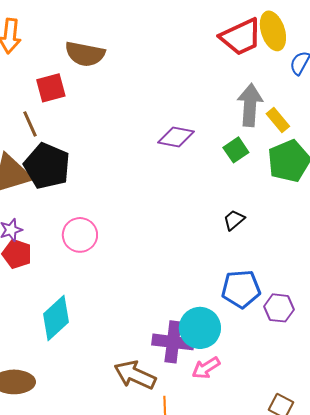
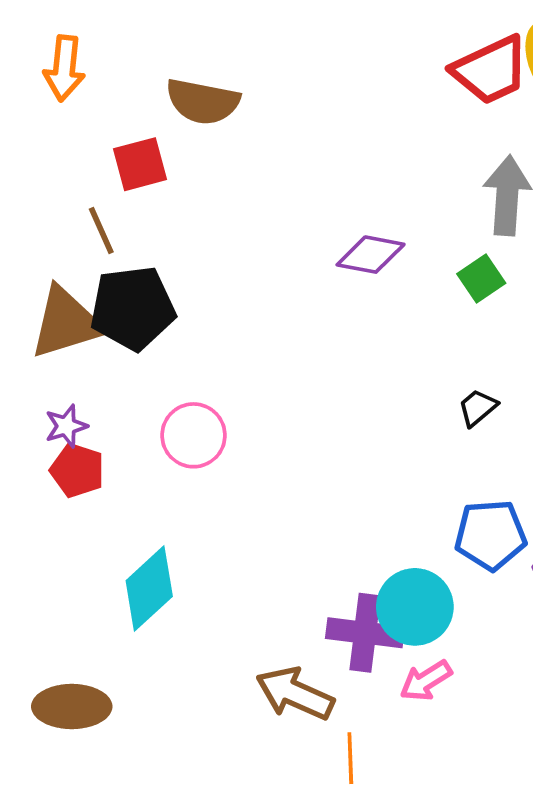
black pentagon: (47, 166) -> (133, 308), turned -30

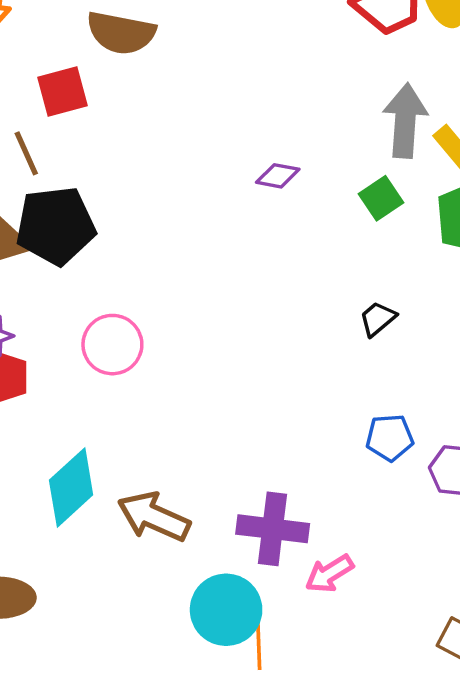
purple diamond: (371, 255) -> (278, 176), size x0.7
blue pentagon: (490, 535) -> (390, 438), size x0.7
cyan circle: (415, 607) -> (226, 610), moved
brown arrow: (295, 694) -> (154, 517), moved

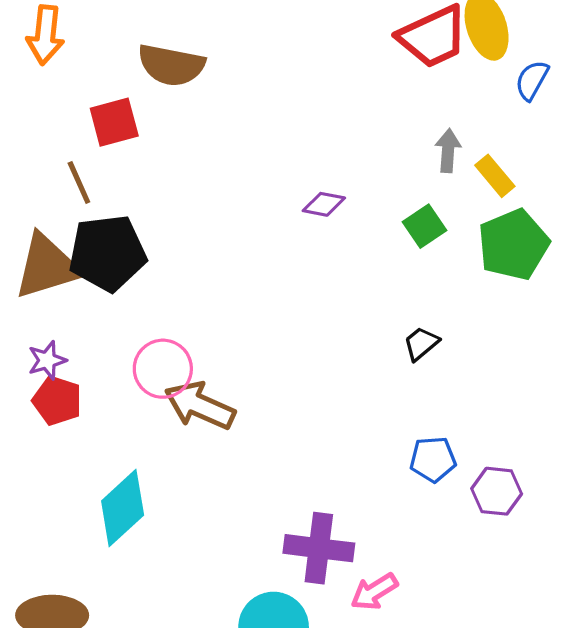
gray arrow: (405, 121) -> (448, 151), size x0.6
brown arrow: (154, 517) -> (200, 406), moved

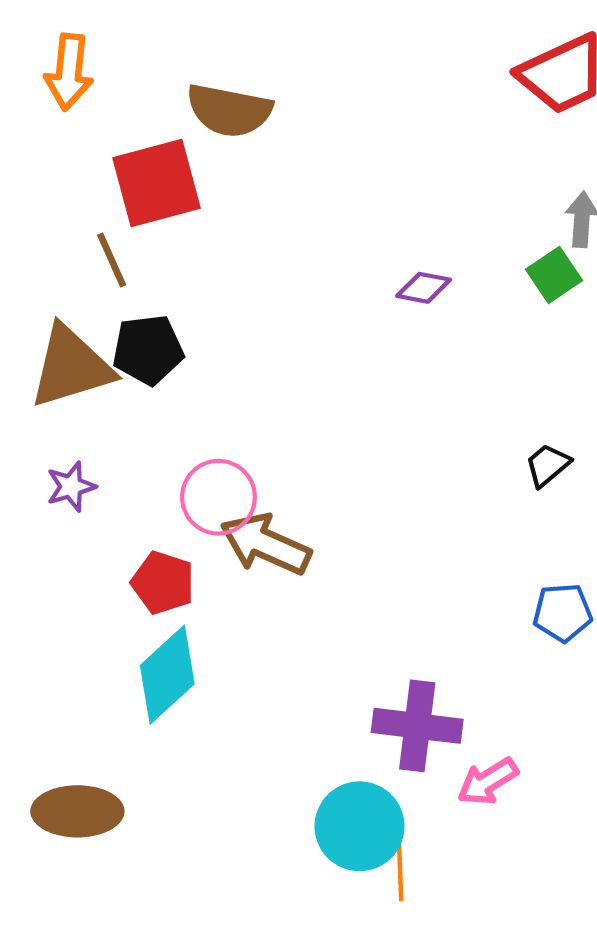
red square: (114, 122) -> (156, 183), size x1.4
green square: (425, 226) -> (554, 275), moved
black pentagon: (107, 253) -> (148, 350), size x0.7
red pentagon: (57, 401) -> (163, 583), moved

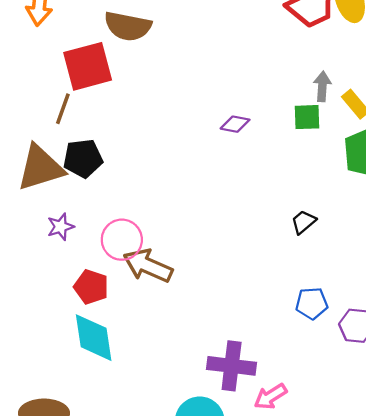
brown line: (112, 260) -> (63, 109), turned 44
green square: (554, 275) -> (307, 117), turned 32
purple star: (71, 487) -> (61, 227), moved
cyan diamond: (167, 675) -> (94, 338), turned -56

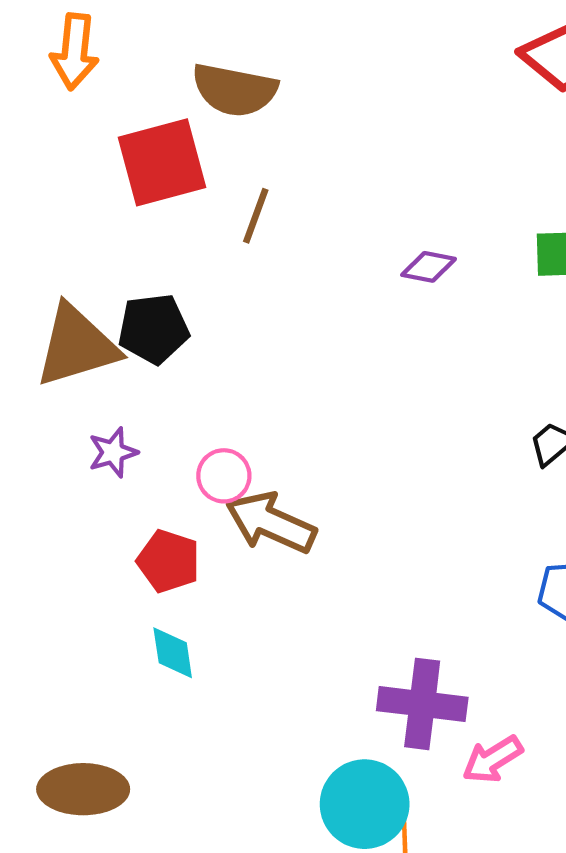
brown line: (63, 109) -> (256, 216), moved
pink circle: (122, 240) -> (224, 476), size x0.7
cyan diamond: (94, 338) -> (173, 653), size x0.6

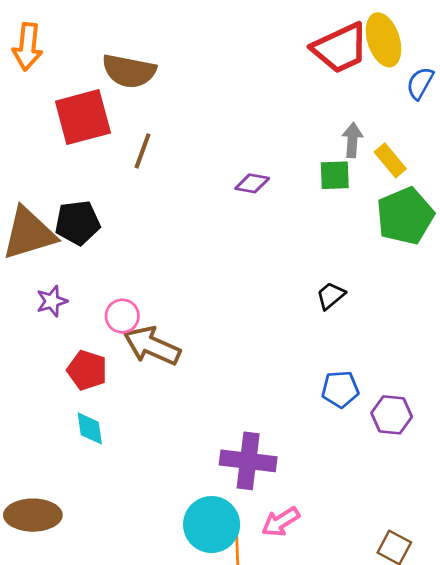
pink arrow: (492, 759) -> (281, 522), moved

